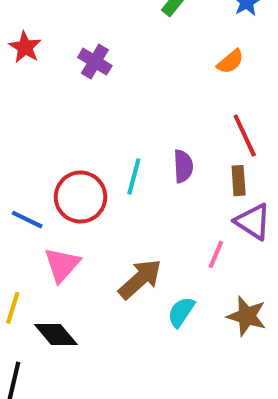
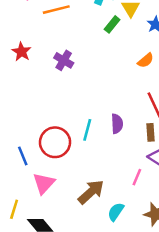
blue line: (27, 220) -> (23, 156), turned 42

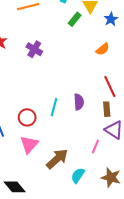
red circle: (55, 142) -> (27, 117), size x0.7
pink triangle: (44, 183) -> (29, 144), moved

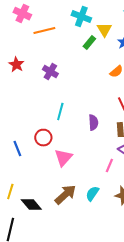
cyan line: (54, 107) -> (60, 112), moved
pink triangle: (29, 144) -> (63, 158), moved
brown arrow: (57, 159) -> (65, 195), moved

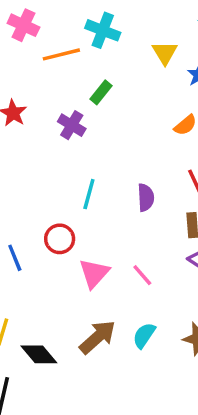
cyan cross: (81, 17) -> (103, 30), moved
green rectangle: (89, 43) -> (101, 92), moved
purple semicircle: (93, 123) -> (146, 198), moved
pink line: (109, 166) -> (142, 275), moved, turned -64

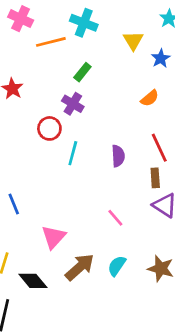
purple cross: (72, 125) -> (73, 104), moved
red circle: (60, 239) -> (49, 128), moved
pink triangle: (94, 273) -> (54, 237), moved

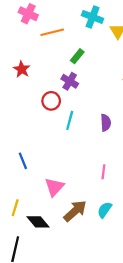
cyan cross: (84, 23) -> (93, 17), moved
pink line: (115, 218) -> (103, 172), turned 48

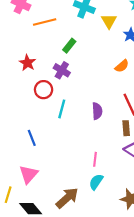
red star: (22, 69) -> (27, 63), moved
blue line: (23, 161) -> (32, 138), moved
pink triangle: (54, 187) -> (29, 174), moved
cyan semicircle: (105, 210) -> (96, 182), moved

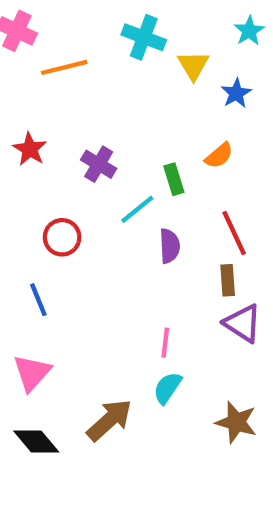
green rectangle: (69, 46) -> (174, 179), moved, turned -56
red circle: (44, 90) -> (62, 237), moved
cyan line: (62, 109) -> (137, 209), moved, turned 36

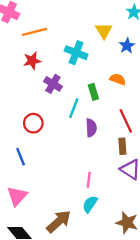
cyan cross: (144, 37) -> (76, 53), moved
red star: (30, 149) -> (32, 61), moved, turned 30
orange semicircle: (219, 156) -> (118, 79), turned -119
cyan line: (137, 209) -> (74, 108), turned -30

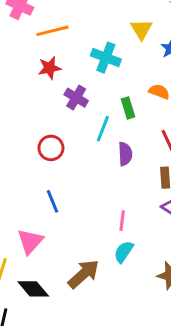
blue line: (21, 157) -> (52, 201), moved

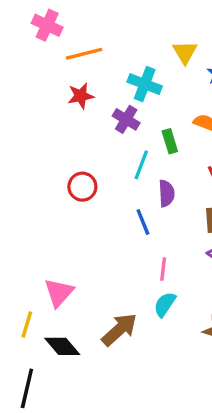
purple cross: (76, 98) -> (126, 119), moved
blue line: (52, 201) -> (143, 222), moved

